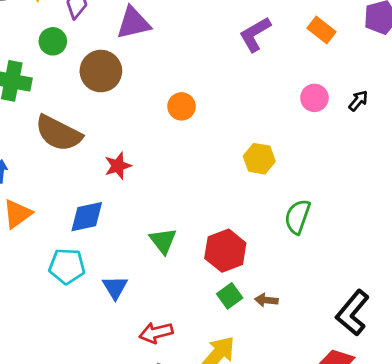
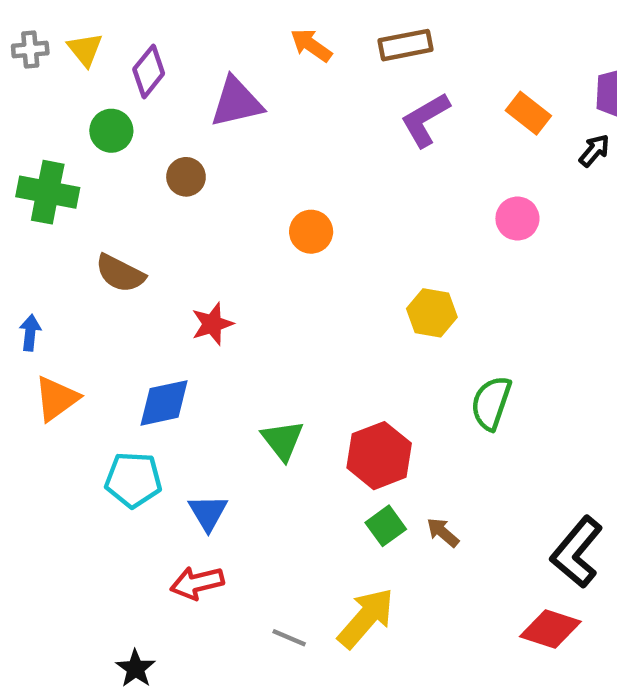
brown circle: (101, 71) -> (186, 177), size x0.6
black arrow: (358, 101) -> (594, 150), moved
brown semicircle: (58, 133) -> (120, 273), size x0.7
brown arrow: (266, 300) -> (443, 532), turned 35
red arrow: (156, 333) -> (197, 583), moved

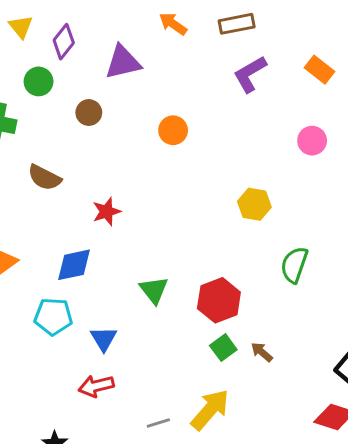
orange circle: (311, 232) -> (173, 130), moved
gray line: (289, 638) -> (158, 423), turned -40

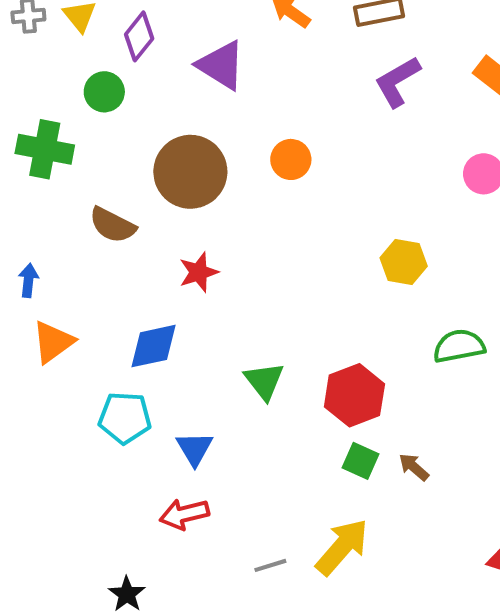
purple triangle: (123, 62) -> (221, 65), turned 45
brown circle: (89, 113) -> (190, 172), moved, size x2.0
green semicircle: (294, 265) -> (459, 346), turned 60
green square: (223, 348) -> (361, 461), turned -30

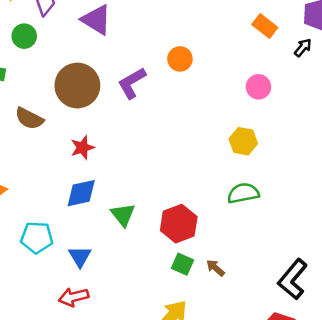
purple L-shape: (397, 82) -> (132, 83), moved
orange circle: (291, 159) -> (180, 59), moved
yellow hexagon: (404, 262) -> (243, 141), moved
blue diamond: (153, 346) -> (81, 193), moved

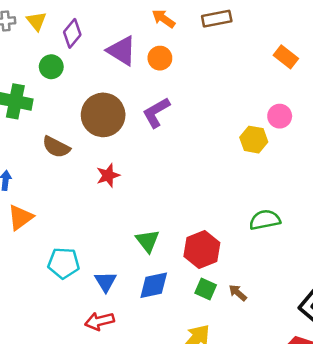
orange circle: (180, 59) -> (160, 58), moved
yellow hexagon: (243, 141) -> (254, 140), moved
blue diamond: (81, 193) -> (154, 285), moved

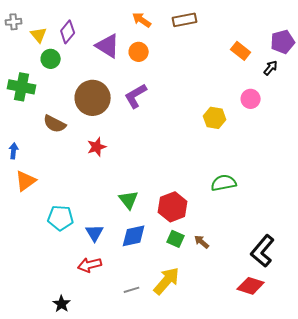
yellow triangle: (36, 21) -> (39, 35), moved
pink circle: (280, 116) -> (251, 99), moved

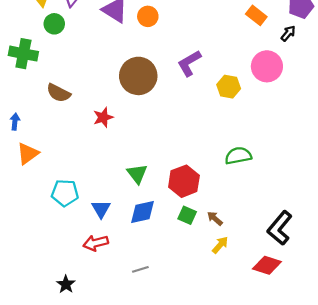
purple L-shape: (136, 96) -> (189, 63), moved
brown circle: (93, 98) -> (138, 76), moved
pink circle: (251, 99) -> (267, 66), size x1.5
yellow arrow: (167, 281) -> (220, 245), moved, size x0.6

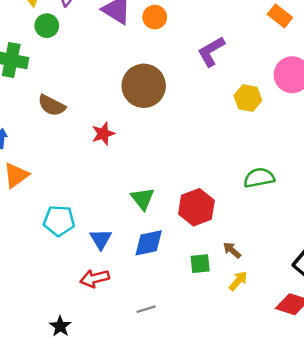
purple L-shape: (189, 63) -> (211, 51), moved
green square: (187, 215) -> (200, 264), moved, turned -30

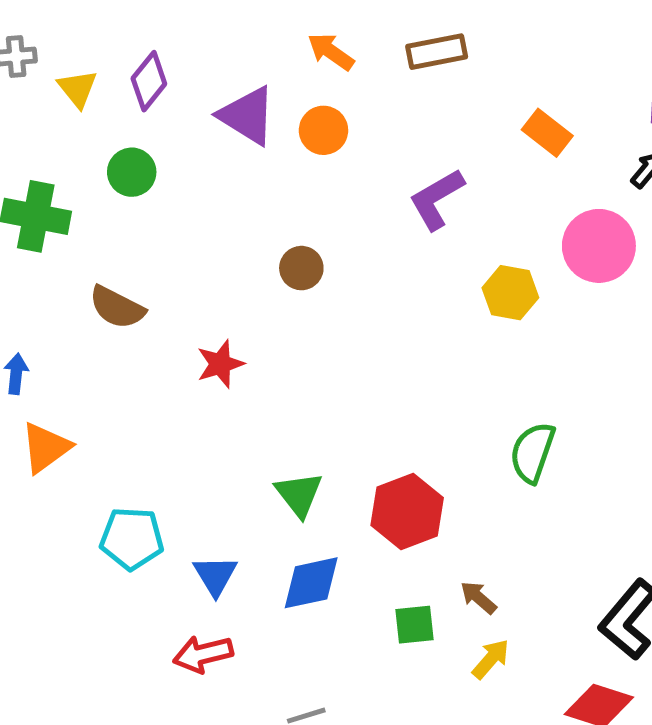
orange rectangle: (280, 16) -> (547, 133), moved
green circle: (47, 26) -> (132, 172), moved
brown circle: (144, 86) -> (301, 268), size x0.5
green semicircle: (259, 178) -> (533, 452), turned -60

